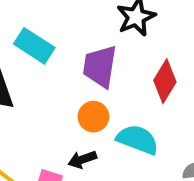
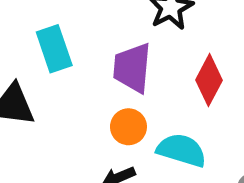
cyan rectangle: (34, 46) -> (54, 49), turned 42

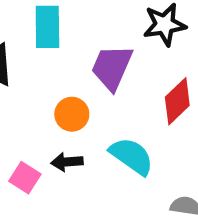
orange circle: (128, 127) -> (72, 114), moved

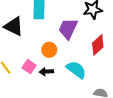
pink square: (25, 178) -> (29, 67), moved

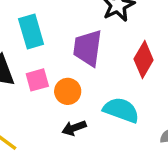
pink square: (29, 67) -> (37, 80), moved, turned -32

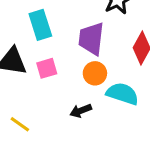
orange circle: (68, 91) -> (95, 73), moved

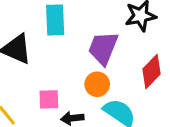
pink square: (47, 68) -> (49, 99), moved

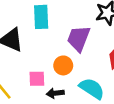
orange circle: (97, 84) -> (63, 65), moved

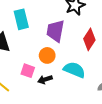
pink square: (37, 79) -> (28, 71), turned 32

